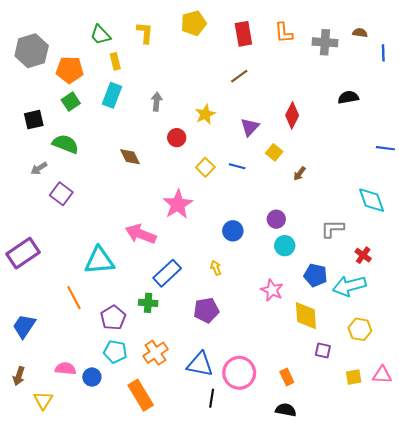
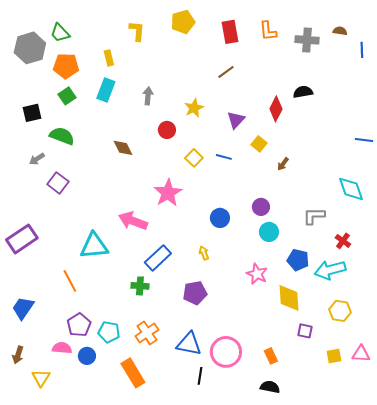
green trapezoid: (100, 35) -> (60, 33), moved
black semicircle: (348, 97) -> (303, 92), moved
purple pentagon: (113, 318) -> (79, 325), moved

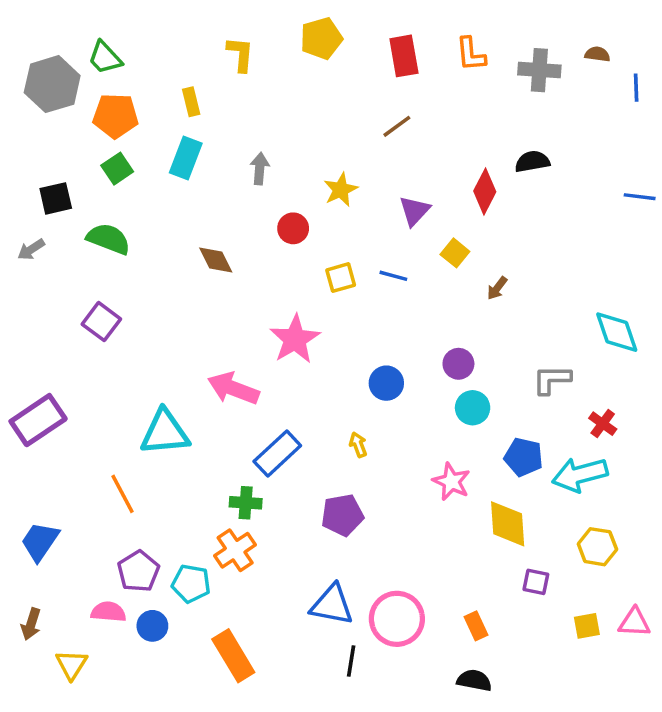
blue line: (364, 140) -> (640, 197), moved
yellow square: (194, 158) -> (341, 278), turned 30
gray arrow: (37, 159) -> (31, 249), moved
orange cross: (147, 333) -> (235, 550), moved

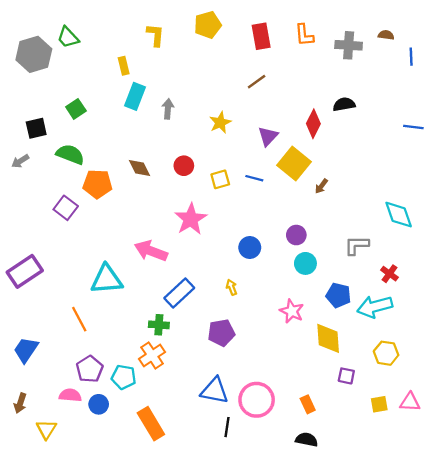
orange pentagon: (115, 116) -> (97, 184), moved
cyan rectangle: (186, 158) -> (135, 96), moved
red circle: (293, 228) -> (184, 166), moved
yellow square: (455, 253) -> (294, 163), size x1.8

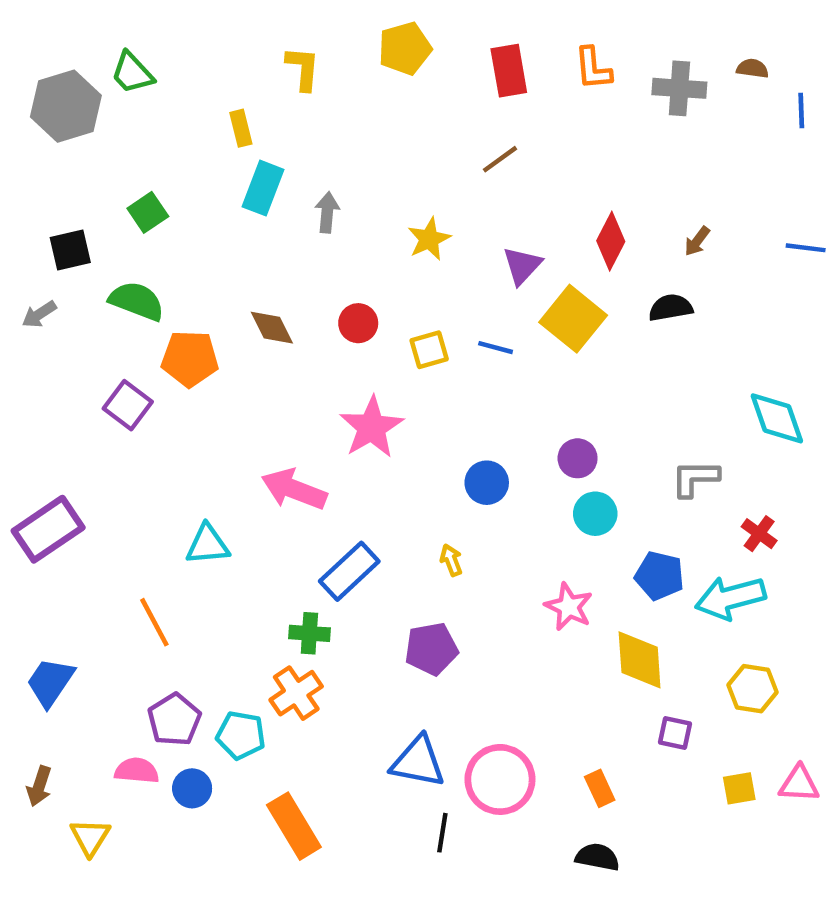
black semicircle: (344, 104) -> (671, 308), moved
brown arrow: (321, 186) -> (697, 241), moved
cyan triangle: (107, 279) -> (208, 545), size x0.7

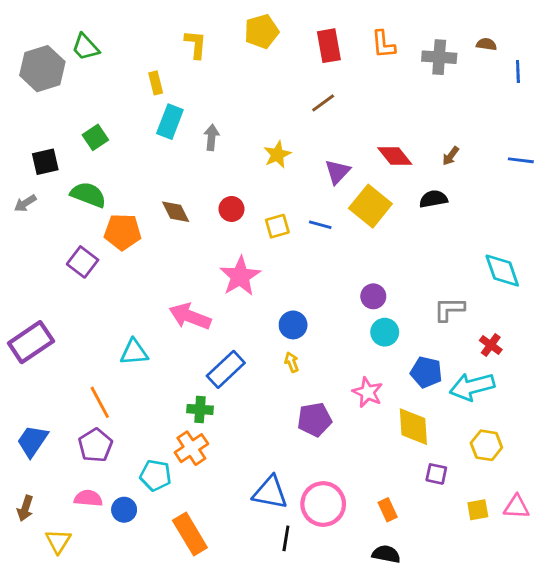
red diamond: (611, 241) -> (395, 156), turned -66
blue circle: (487, 483) -> (293, 325), moved
purple pentagon: (431, 649) -> (315, 419), moved
purple pentagon: (174, 720) -> (95, 445), moved

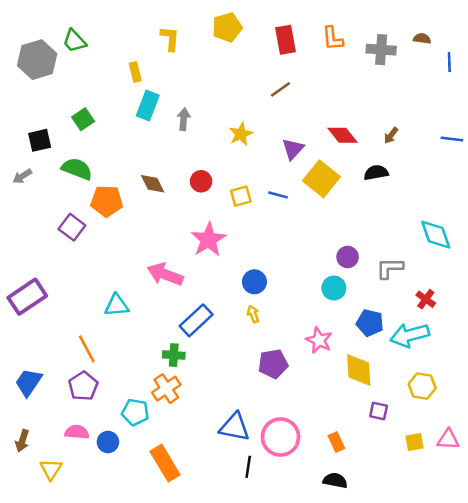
purple circle: (373, 296) -> (348, 257), moved

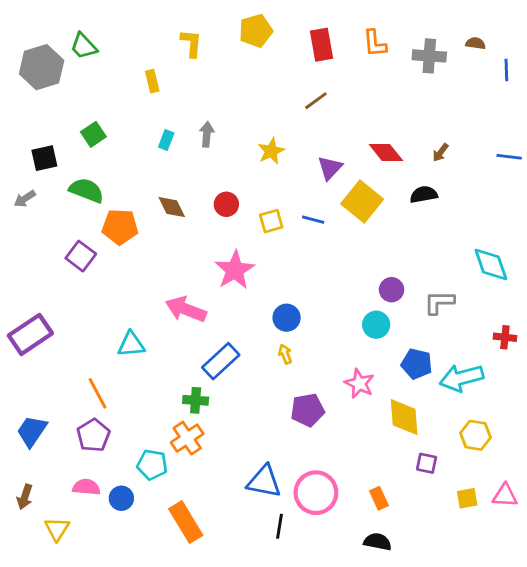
cyan rectangle: (148, 106) -> (166, 140), moved, size x0.6
red cross: (426, 299) -> (505, 337), moved, turned -30

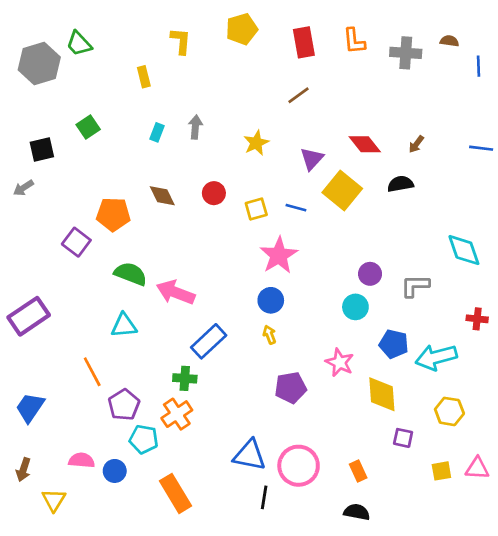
green semicircle: (86, 190) -> (131, 274), moved
pink star: (235, 270) -> (279, 255), moved
purple pentagon: (93, 435) -> (124, 405), moved

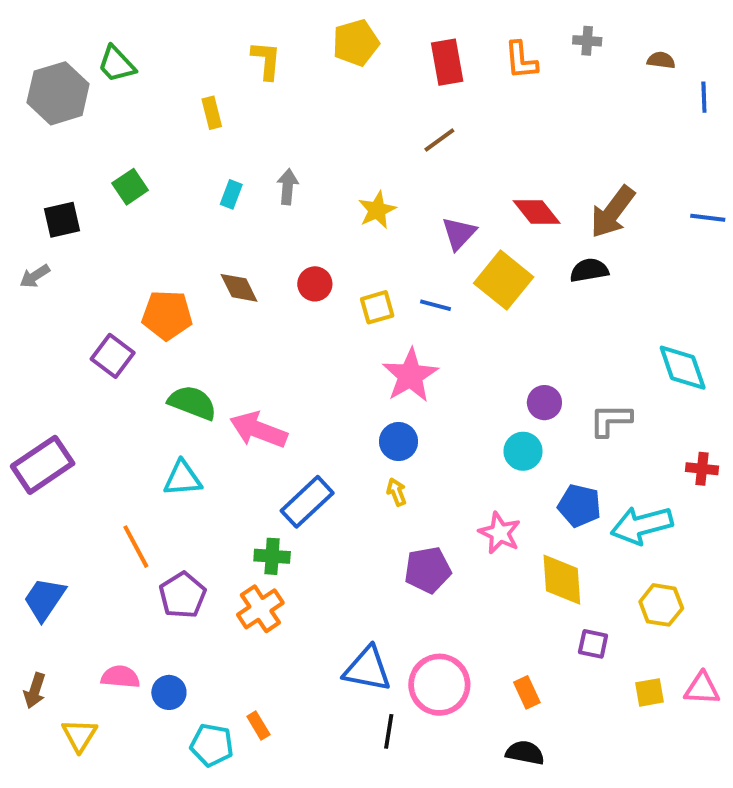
gray cross: (406, 53) -> (587, 41), moved, size x0.6
brown arrow: (416, 144) -> (613, 212), size x2.0
cyan pentagon: (144, 439) -> (212, 745), moved
orange rectangle: (176, 493) -> (258, 726), size x0.5

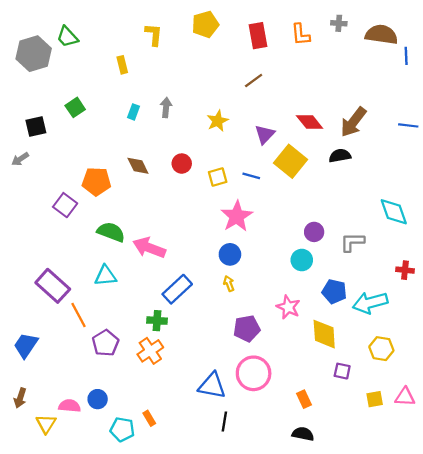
brown semicircle: (661, 60) -> (381, 35), size x2.0
purple rectangle: (43, 465) -> (53, 286), moved, turned 76
pink semicircle: (120, 677) -> (70, 406), moved
pink circle: (439, 685) -> (254, 373), moved

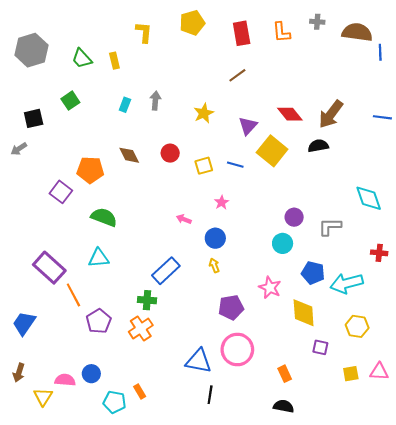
green trapezoid: (67, 37) -> (82, 59), moved
pink star: (237, 216) -> (222, 202), size x0.5
pink arrow: (149, 248) -> (184, 219), moved, size x0.5

